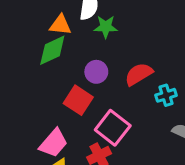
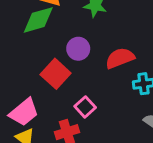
pink square: (113, 128) -> (85, 107), size x0.6

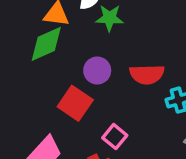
red semicircle: (120, 58) -> (147, 74), turned -152

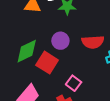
green diamond: (46, 44) -> (27, 51), moved

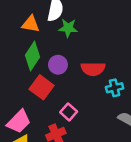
green diamond: (27, 51) -> (32, 56), moved, turned -35

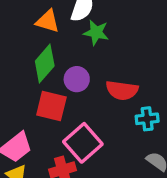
red square: (42, 87) -> (51, 106), turned -30
pink square: (69, 112) -> (83, 143), size x1.6

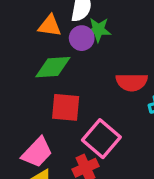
green diamond: (45, 63) -> (53, 67), turned 54
purple circle: (77, 79) -> (82, 38), moved

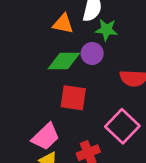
purple circle: (82, 38) -> (92, 54), moved
pink square: (101, 139) -> (122, 126), moved

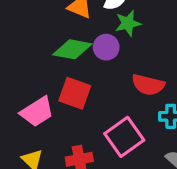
green star: (106, 30) -> (128, 23), turned -30
pink trapezoid: (46, 137) -> (37, 112), moved

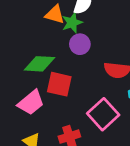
green star: (128, 23) -> (72, 23), moved
green diamond: (72, 49) -> (39, 64), moved

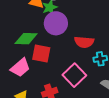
purple circle: (80, 44) -> (56, 23), size x1.5

